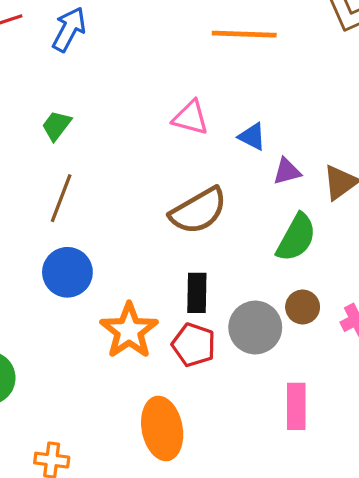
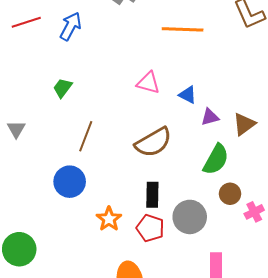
brown line: (61, 198) -> (86, 136), moved
brown circle: (303, 307) -> (230, 194), moved
orange star: (129, 331) -> (109, 219), size x0.7

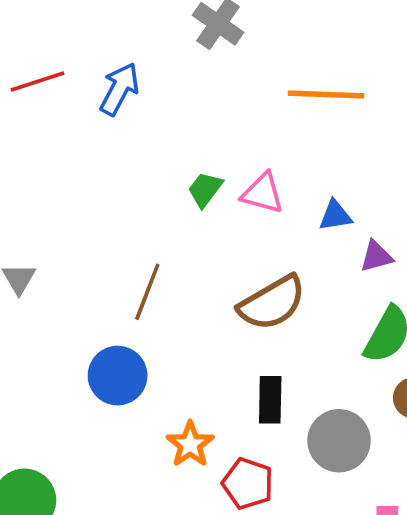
green trapezoid: (63, 88) -> (205, 189), moved
blue triangle: (188, 95) -> (335, 215), turned -36
red pentagon: (150, 228) -> (248, 484), moved

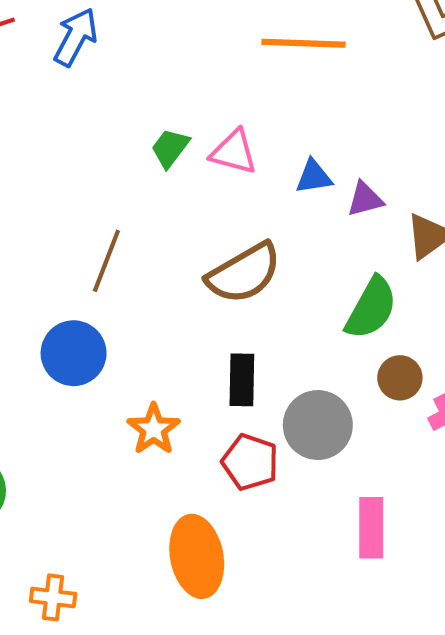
purple triangle: (376, 256) -> (365, 199), moved
red pentagon: (248, 484) -> (250, 462), moved

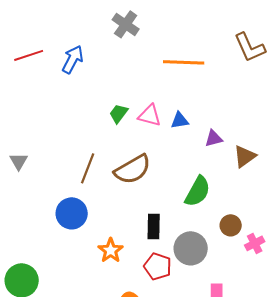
blue triangle: (314, 177) -> (180, 120), moved
brown semicircle: (244, 273) -> (133, 169), moved
green semicircle: (371, 308) -> (198, 191), moved

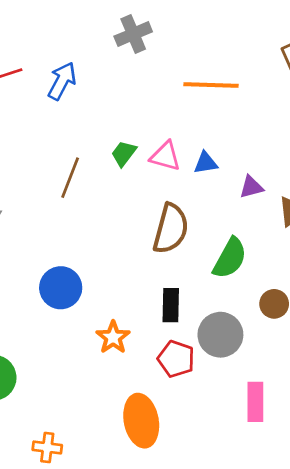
gray cross: (126, 24) -> (133, 34), turned 32
brown line: (88, 168) -> (70, 178), moved
brown semicircle: (133, 169) -> (171, 229), moved, turned -45

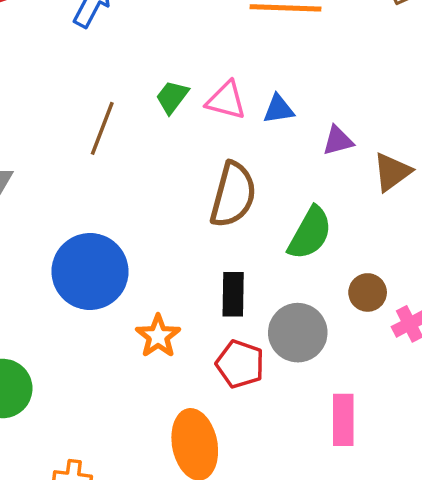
blue circle: (61, 288) -> (90, 272), size x1.4

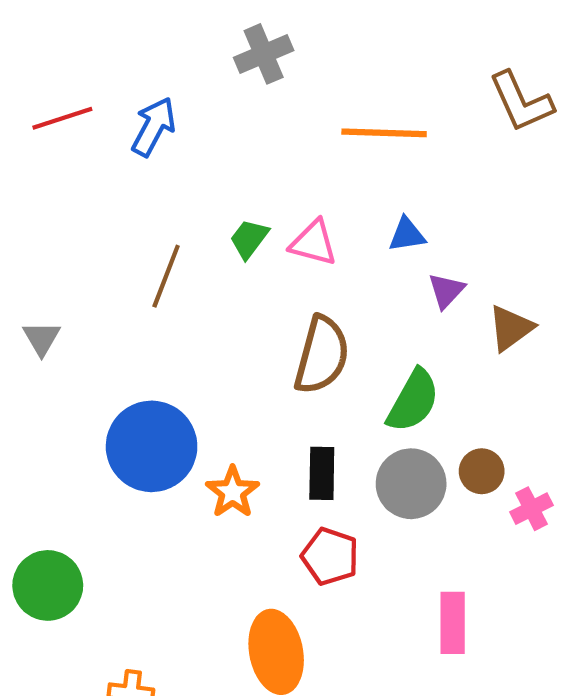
blue triangle: (279, 109) -> (407, 235), moved
purple triangle: (338, 141) -> (446, 291), turned -32
gray circle: (298, 333) -> (411, 484), moved
orange star: (158, 336) -> (233, 492), moved

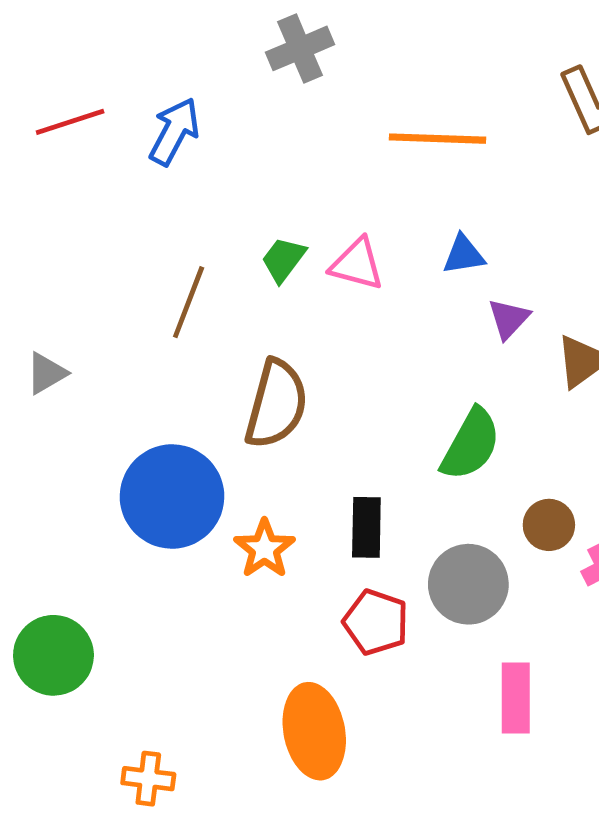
gray triangle: (42, 338) -> (46, 373), turned 30
brown semicircle: (322, 355) -> (276, 404), moved
gray circle: (411, 484) -> (468, 584), moved

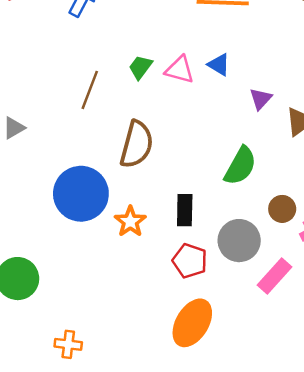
blue triangle: (464, 255) -> (219, 65), moved, turned 40
pink rectangle: (516, 698) -> (275, 276), moved, turned 42
orange ellipse: (314, 731) -> (192, 323), moved, turned 42

